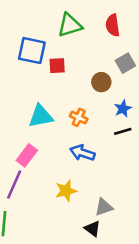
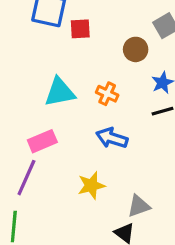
pink rectangle: (27, 155) -> (42, 141), turned 30

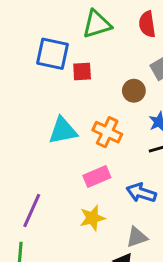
orange cross: (107, 94) -> (107, 132), size x1.4
blue arrow: (112, 138) -> (141, 193), moved
pink rectangle: (42, 141) -> (97, 177), moved

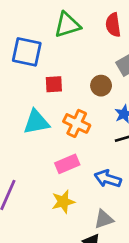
red square: (82, 71) -> (54, 84), moved

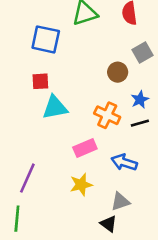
red square: (54, 84) -> (40, 81), moved
orange cross: (77, 123) -> (107, 115), moved

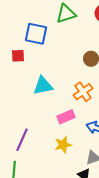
red square: (40, 81) -> (18, 56), moved
orange cross: (107, 115) -> (83, 92), turned 30

